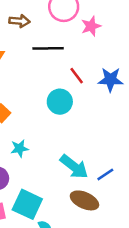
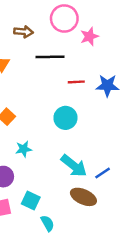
red line: (77, 76) -> (76, 82), turned -56
cyan circle: (60, 102) -> (65, 118), moved
cyan square: (27, 204) -> (31, 200), size x0.7

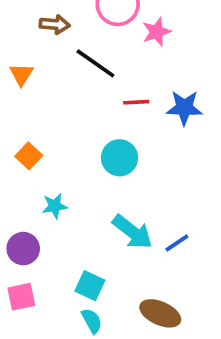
black line: (50, 57) -> (95, 63), turned 36
brown ellipse: (83, 197) -> (160, 313), moved
cyan square: (31, 200) -> (90, 286), moved

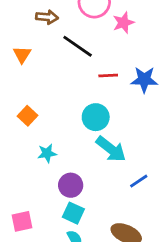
cyan arrow: (132, 232) -> (111, 149), moved
purple circle: (23, 249) -> (71, 185), moved

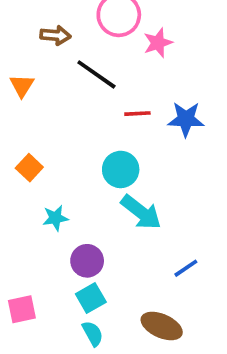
blue line: (139, 181) -> (186, 268), moved
cyan square: (73, 213) -> (91, 298), turned 35

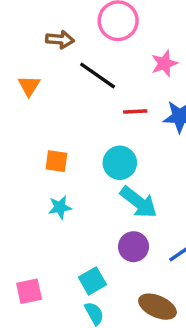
pink star: (158, 43) -> (164, 64), moved
orange square: (29, 168) -> (56, 161), moved, turned -35
purple circle: (87, 261) -> (134, 247), moved

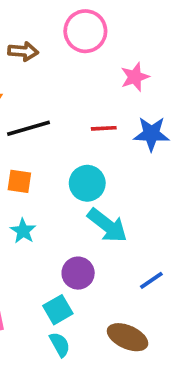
black line: (98, 76) -> (29, 128), moved, turned -51
cyan star: (60, 207) -> (23, 231), turned -30
purple circle: (134, 247) -> (78, 273), moved

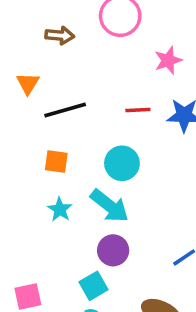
cyan arrow: (107, 225) -> (110, 206), moved

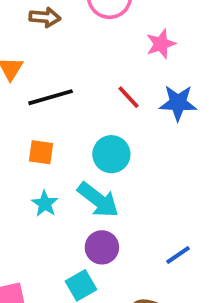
red line: (138, 110) -> (129, 97), turned 50

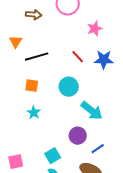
cyan arrow: (98, 200) -> (92, 111), moved
purple circle: (102, 247) -> (78, 136), moved
blue line: (178, 255) -> (98, 149), moved

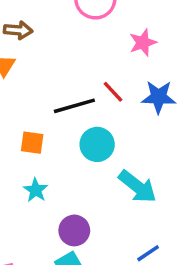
brown arrow: (34, 15) -> (18, 30), moved
black line: (37, 57) -> (74, 106), moved
purple circle: (78, 136) -> (74, 230), moved

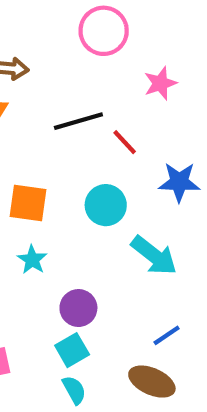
blue star: (159, 97) -> (179, 182), moved
black line: (74, 106) -> (78, 121), moved
orange square: (32, 143) -> (28, 203), size x1.4

